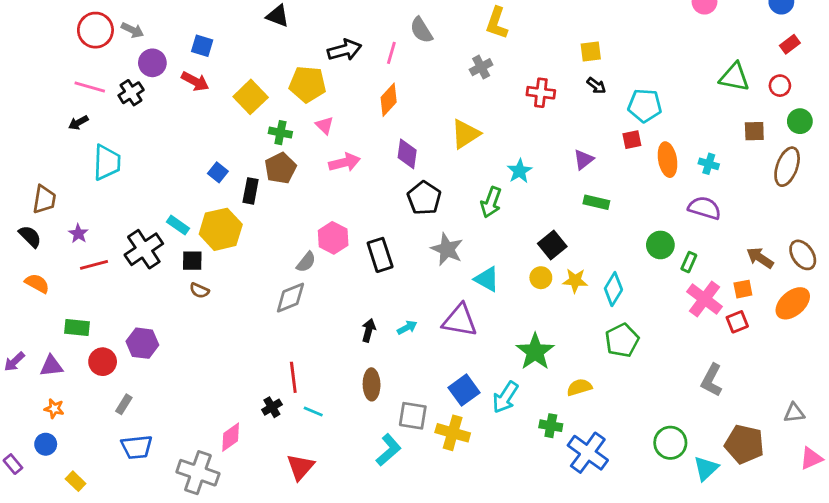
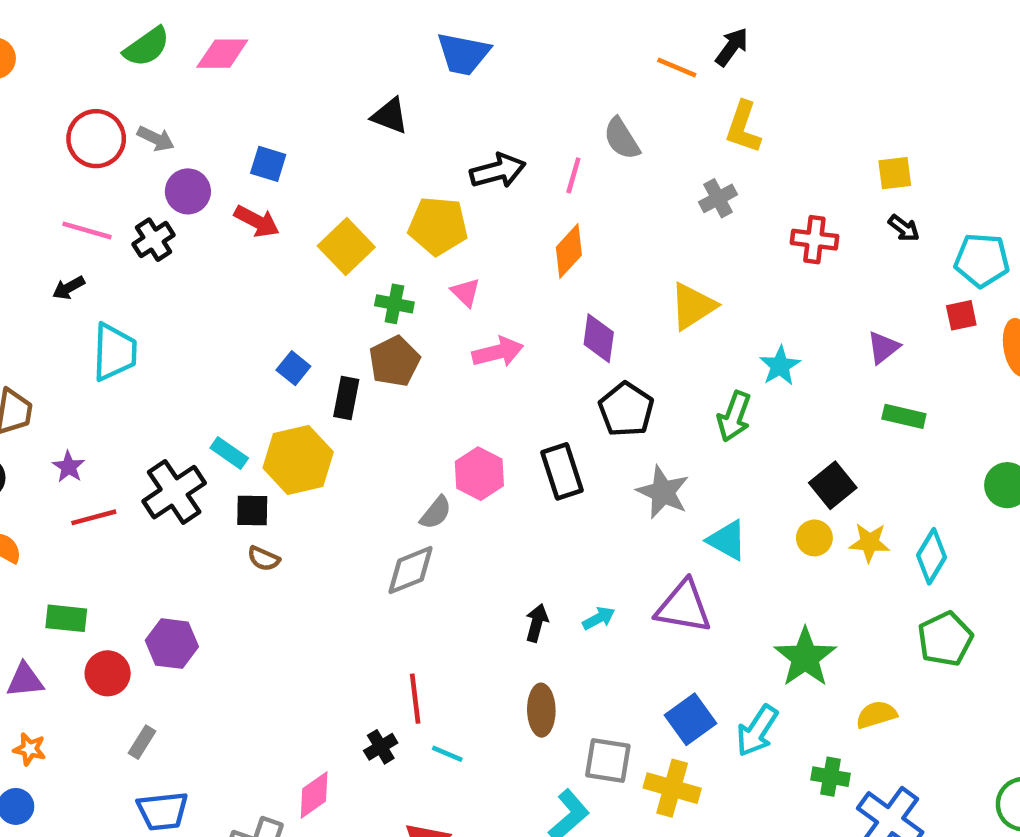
black rectangle: (380, 255) -> (562, 471), moved

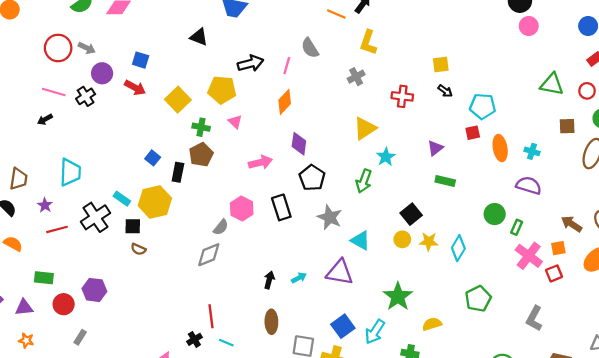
yellow triangle: (693, 306) -> (365, 128), moved
cyan trapezoid: (114, 352) -> (70, 172), moved
pink arrow: (498, 352) -> (260, 162), moved
green pentagon: (945, 639) -> (478, 299), moved

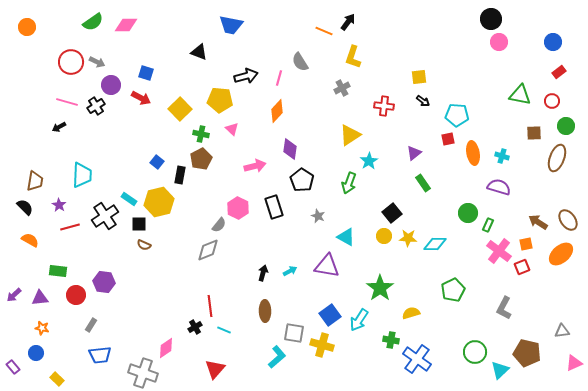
green rectangle: (445, 181) -> (423, 183), turned 42
gray star: (330, 217) -> (318, 216), size x0.6
cyan diamond: (458, 248) -> (435, 244), turned 60

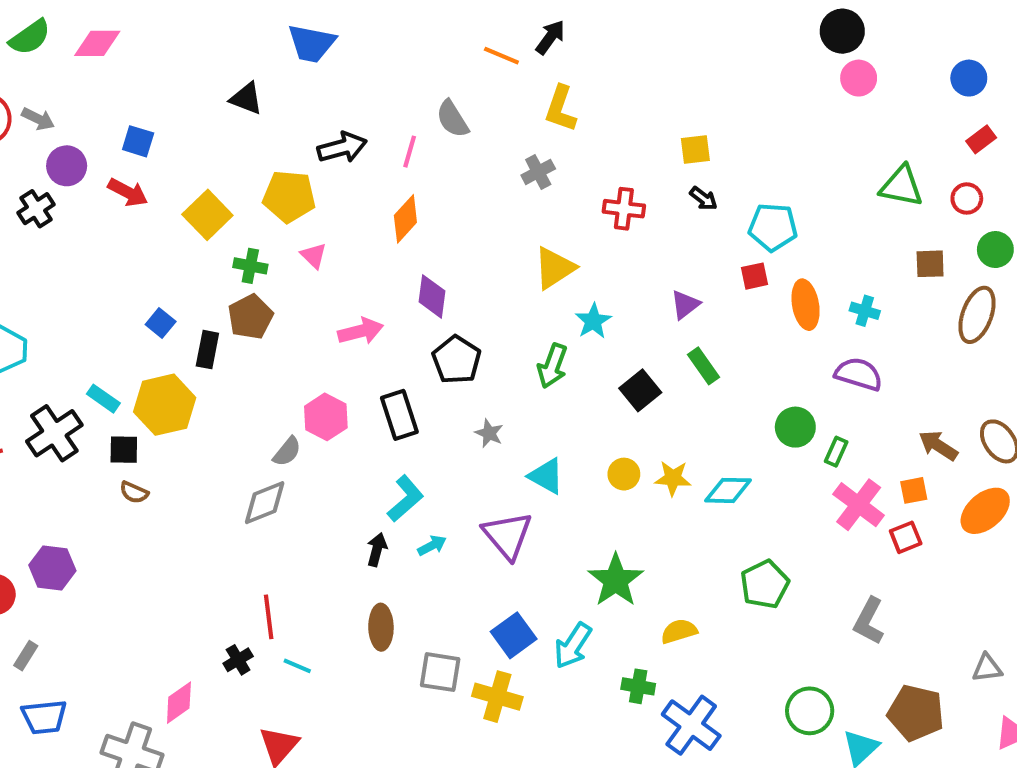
black square: (392, 213) -> (640, 390), moved
purple triangle: (327, 266) -> (508, 535), turned 40
cyan L-shape: (277, 357) -> (405, 499), moved

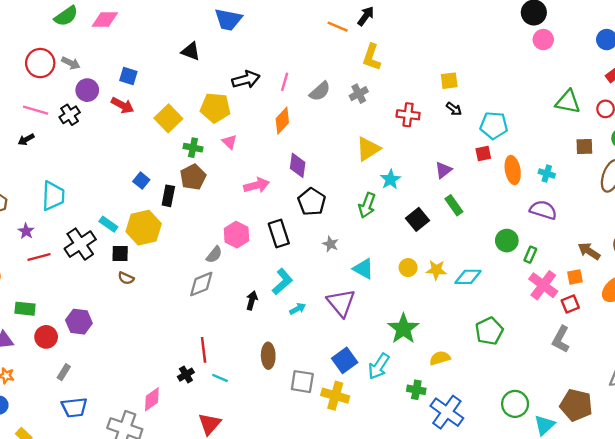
gray semicircle: (452, 119) -> (320, 91), moved, turned -100
black arrow: (377, 550) -> (252, 300), moved
gray L-shape: (869, 621) -> (561, 339), moved

